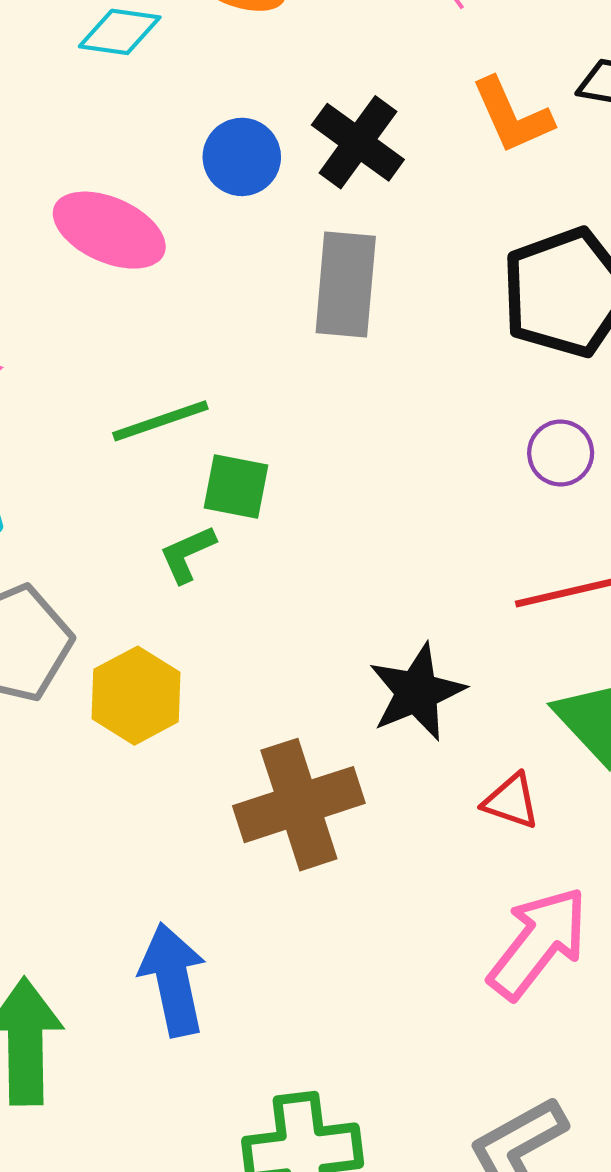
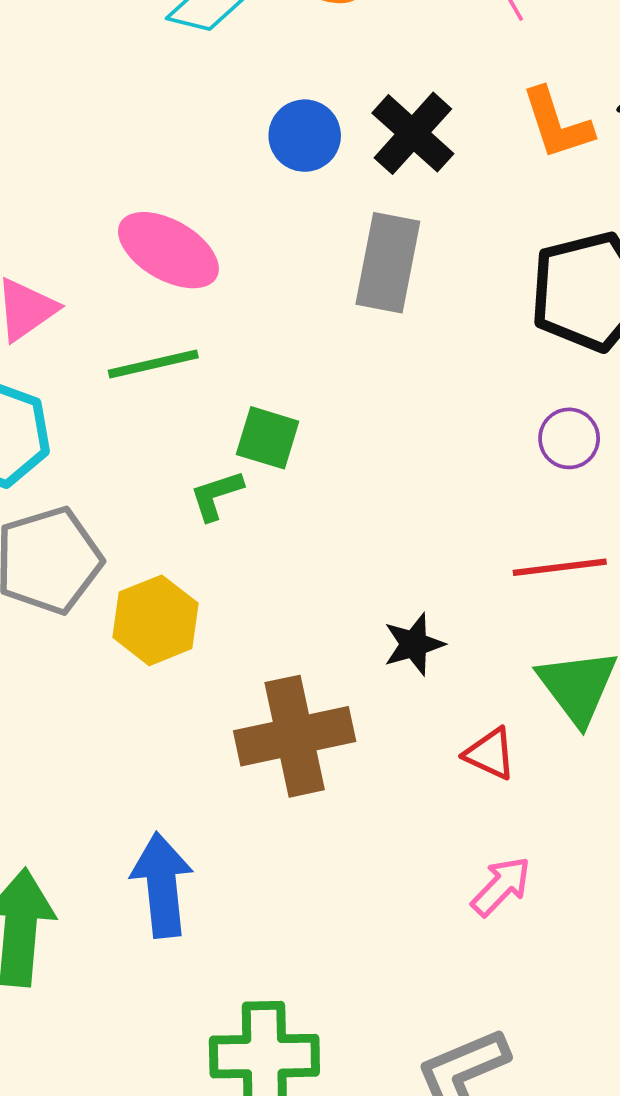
pink ellipse: (109, 230) -> (168, 250), moved
green line: (160, 421) -> (153, 364), moved
black star: (417, 692) -> (414, 644), size x0.7
pink arrow: (538, 943) -> (501, 886), size x0.6

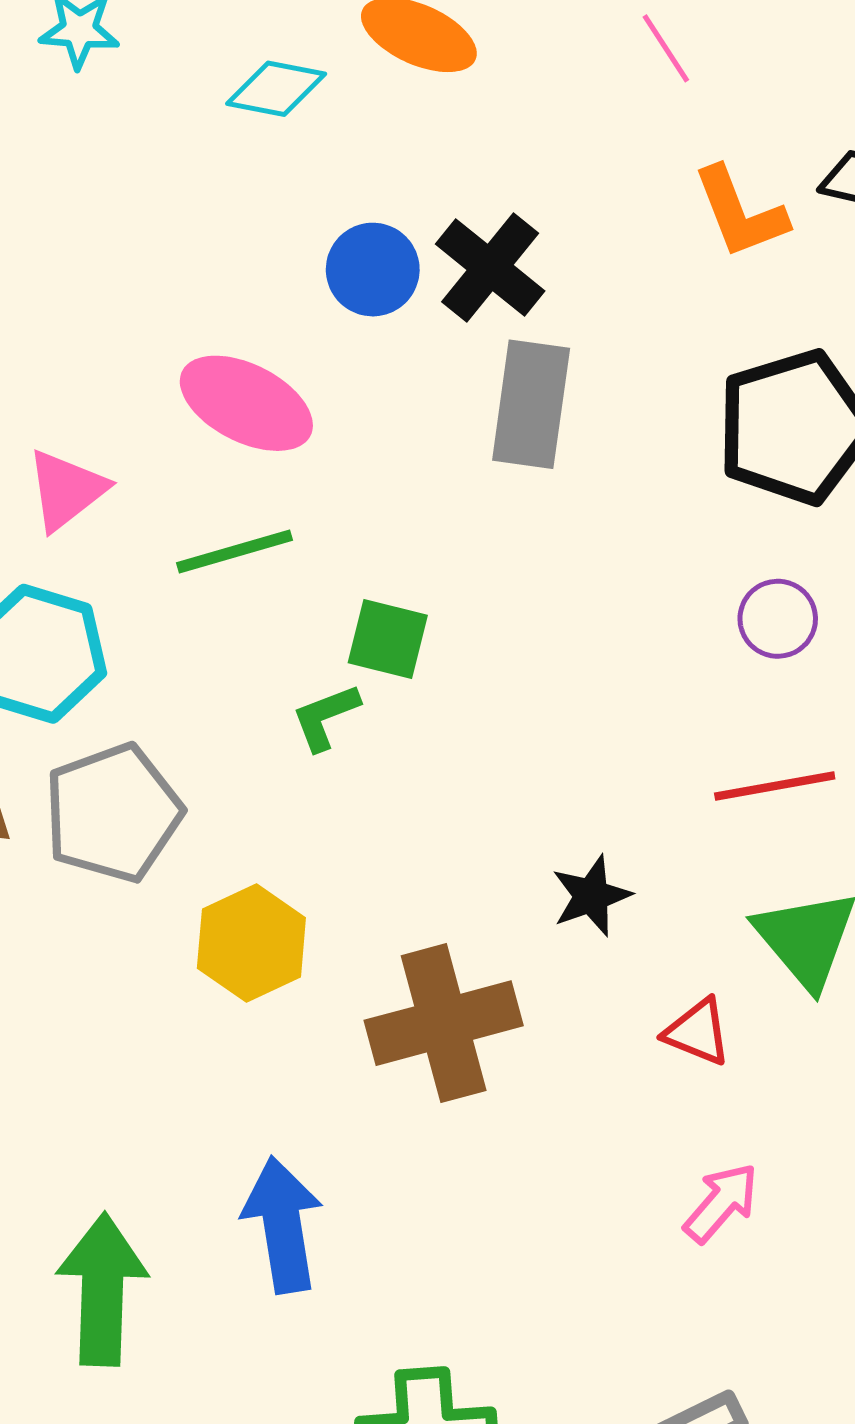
black cross: (413, 133) -> (490, 267), moved
blue circle: (305, 136) -> (373, 270), moved
yellow hexagon: (155, 620) -> (251, 943), moved

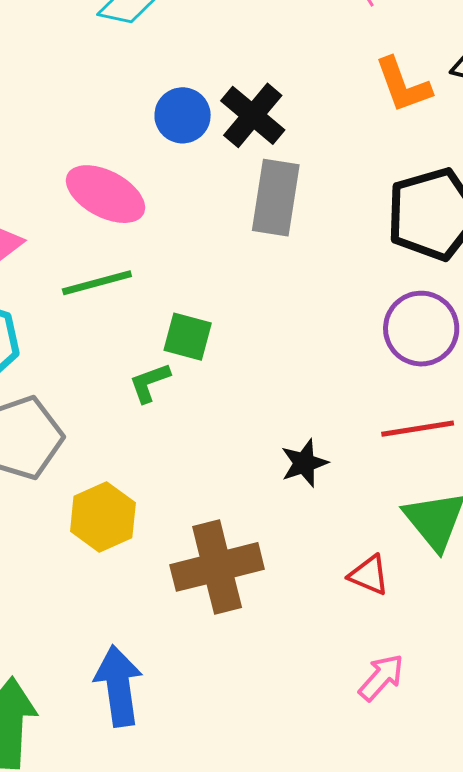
purple circle: (778, 619) -> (421, 329), size x1.6
black star: (591, 896) -> (304, 463), moved

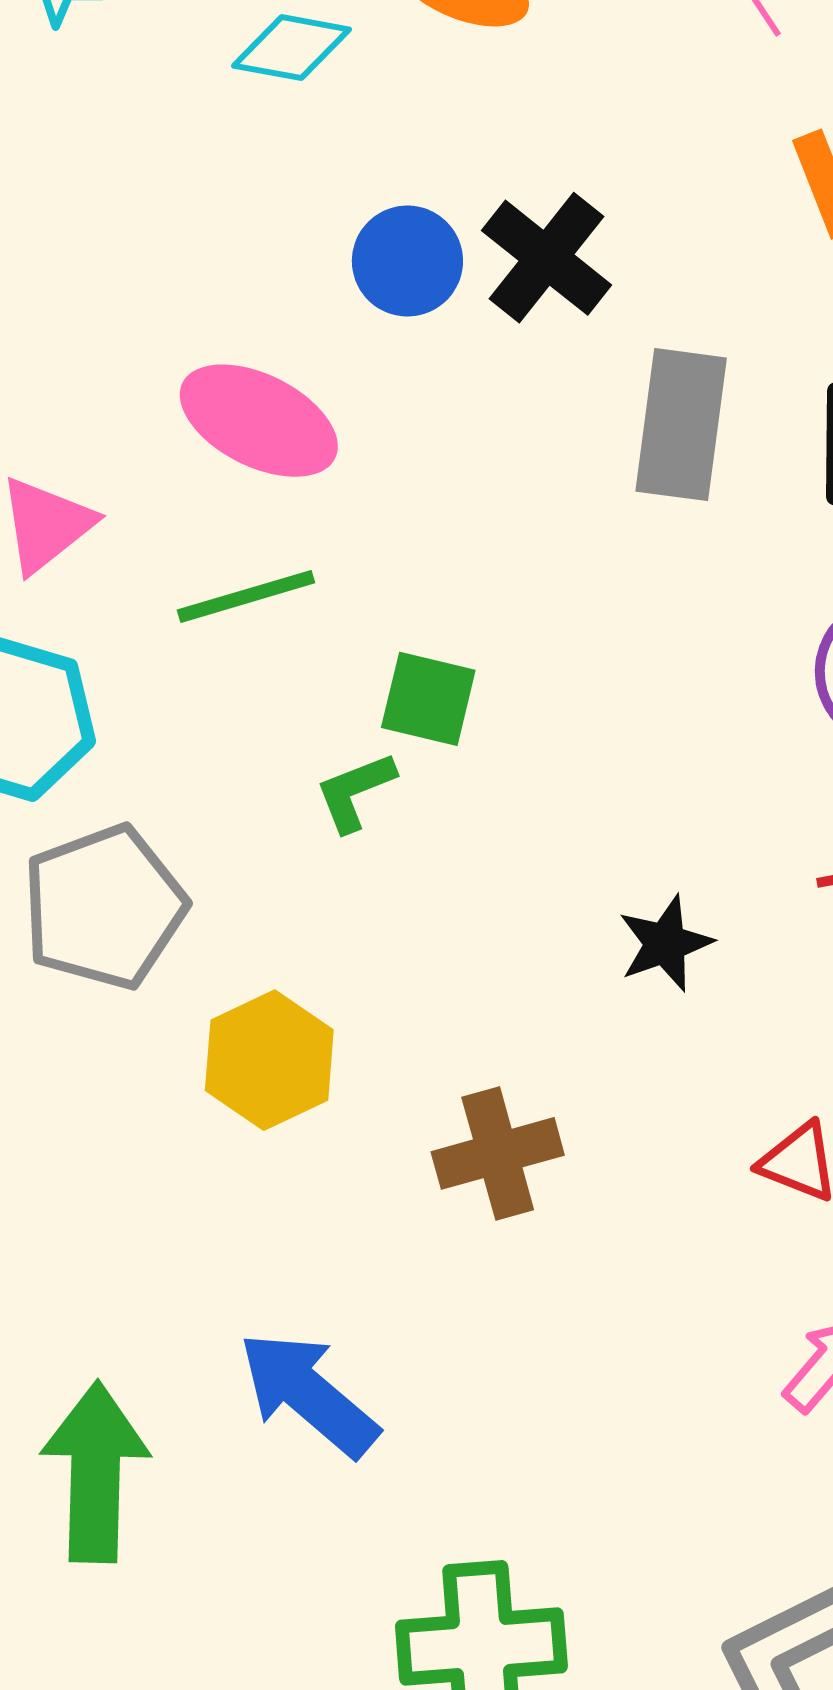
gray rectangle: (276, 198) -> (681, 425), moved
brown cross: (217, 567) -> (498, 1153), size x0.7
blue arrow: (119, 686) -> (308, 1394), turned -40

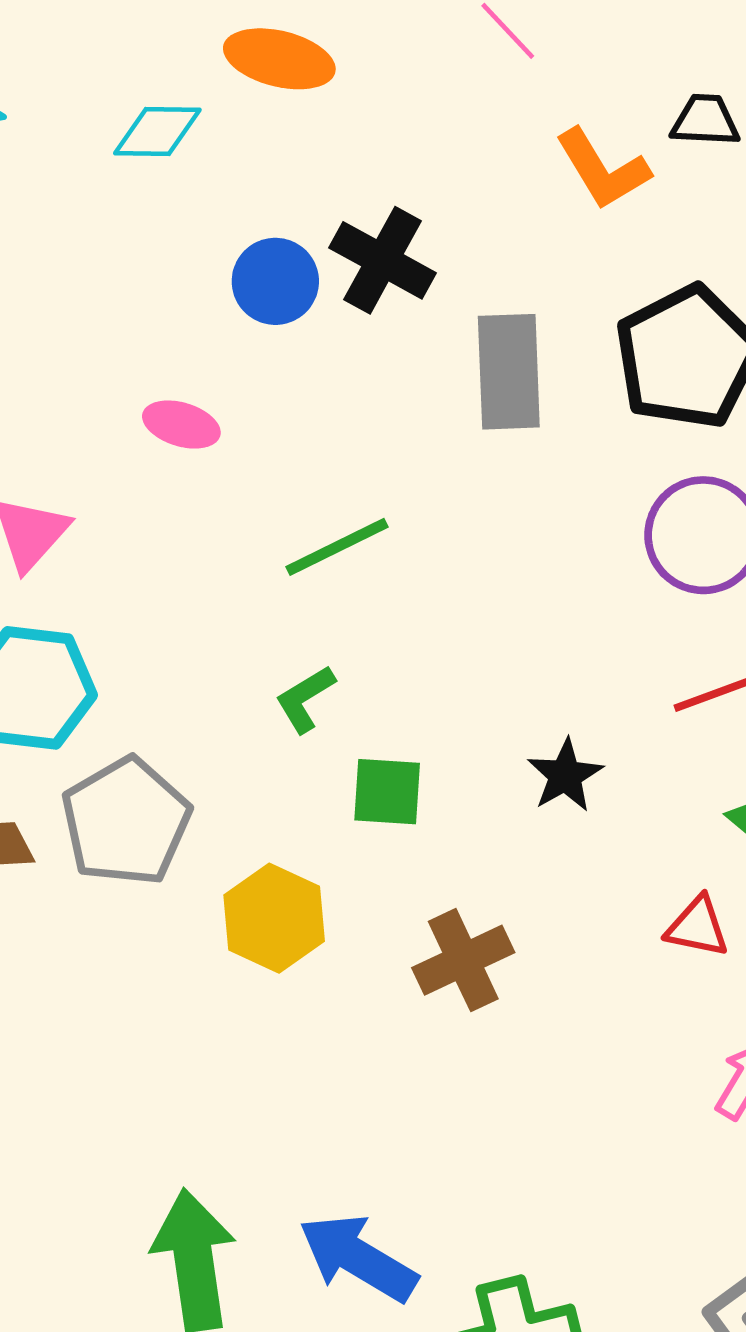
pink ellipse: (259, 421) -> (181, 425), size x0.6
green line: (246, 596) -> (337, 547), moved
green square: (428, 699) -> (387, 792), moved
blue arrow: (308, 1394) -> (358, 1258), moved

